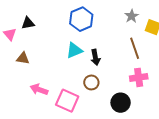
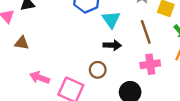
cyan triangle: (74, 50) -> (111, 20), moved, turned -42
black arrow: (95, 57) -> (112, 45), moved, turned -77

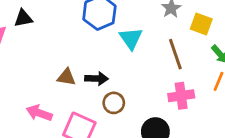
brown triangle: (22, 43) -> (66, 77), moved
black arrow: (112, 45) -> (97, 79), moved

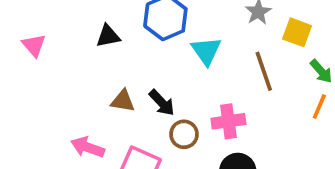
black triangle: (23, 18) -> (108, 36), moved
black arrow: (97, 79) -> (162, 103), turned 45
pink cross: (181, 96) -> (228, 121), moved

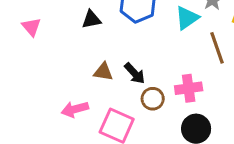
cyan triangle: (206, 51) -> (187, 18), moved, turned 30
pink arrow: (88, 147) -> (75, 109), turned -35

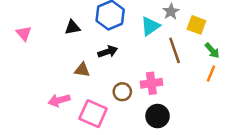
black arrow: (135, 73) -> (108, 52), moved, turned -66

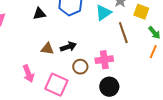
black arrow: (108, 52) -> (68, 47), moved
pink arrow: (59, 100) -> (28, 74), turned -96

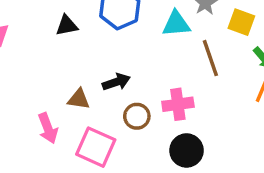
cyan triangle: (103, 13) -> (176, 24), turned 30
brown triangle: (47, 49) -> (79, 99), moved

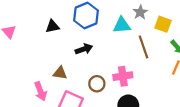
black arrow: (116, 82) -> (84, 49), moved

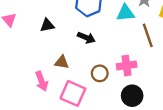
black triangle: (52, 26) -> (47, 25), moved
black arrow: (84, 49) -> (86, 38), turned 42

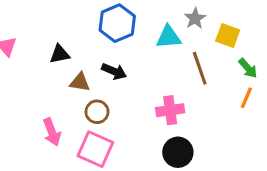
brown triangle: (62, 62) -> (80, 82), moved
brown circle: (100, 73) -> (97, 112), moved

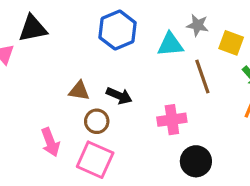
gray star: (195, 18) -> (198, 25), turned -30
black triangle: (60, 54) -> (33, 28), moved, size x1.4
black arrow: (114, 71) -> (119, 96), moved
black circle: (178, 152) -> (196, 161), moved

